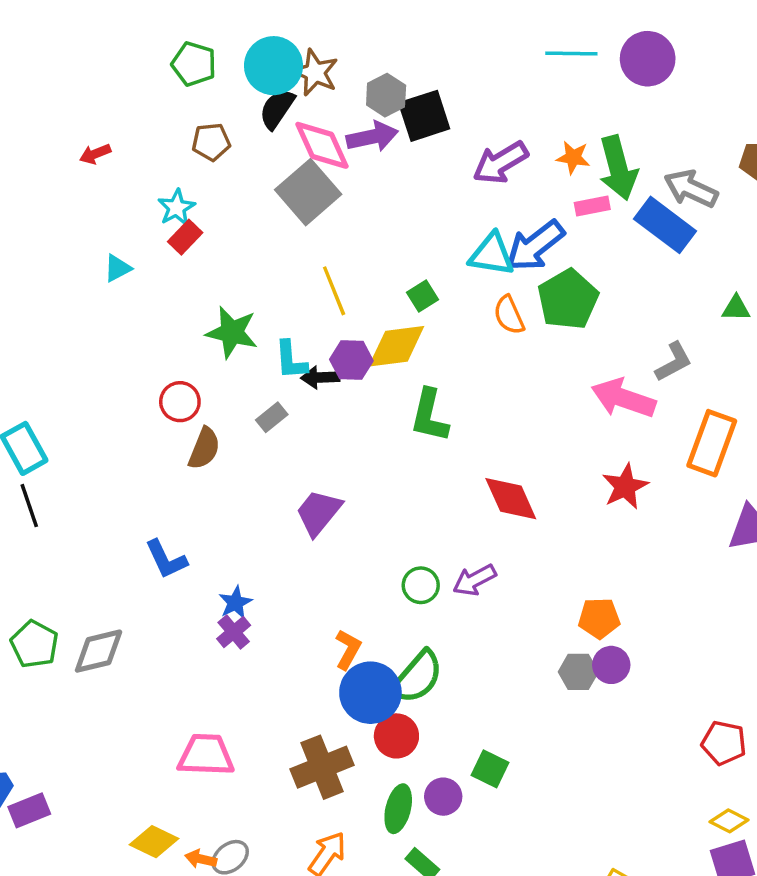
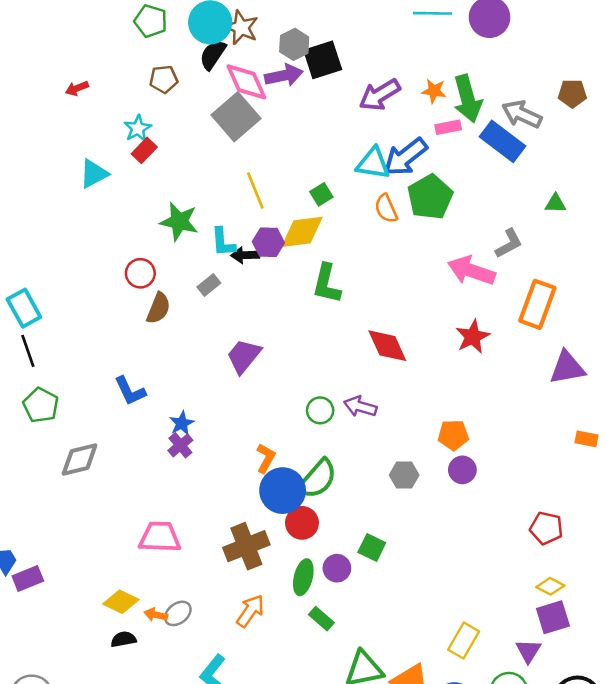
cyan triangle: (118, 268) -> (94, 174), size x1.4
purple arrow: (474, 580) -> (360, 406), turned 44
green pentagon: (34, 644) -> (41, 405), moved
gray hexagon: (578, 672) -> (404, 475), moved

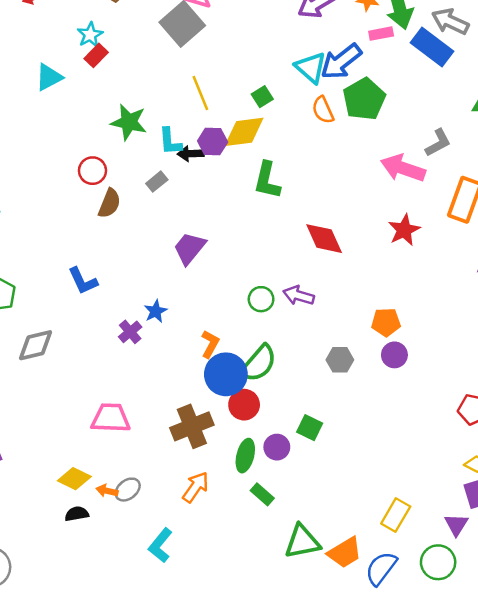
cyan triangle: (373, 163) -> (311, 68), turned 32
blue star: (182, 423) -> (156, 311), moved

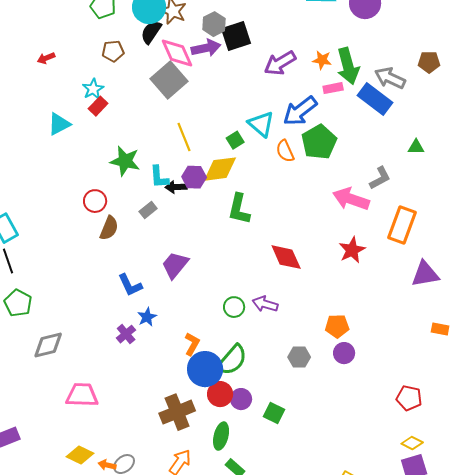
cyan triangle: (311, 68) -> (261, 124), moved
blue L-shape: (83, 281) -> (130, 285), moved
pink trapezoid: (111, 418) -> (82, 395), moved
purple circle: (277, 447) -> (241, 399), moved

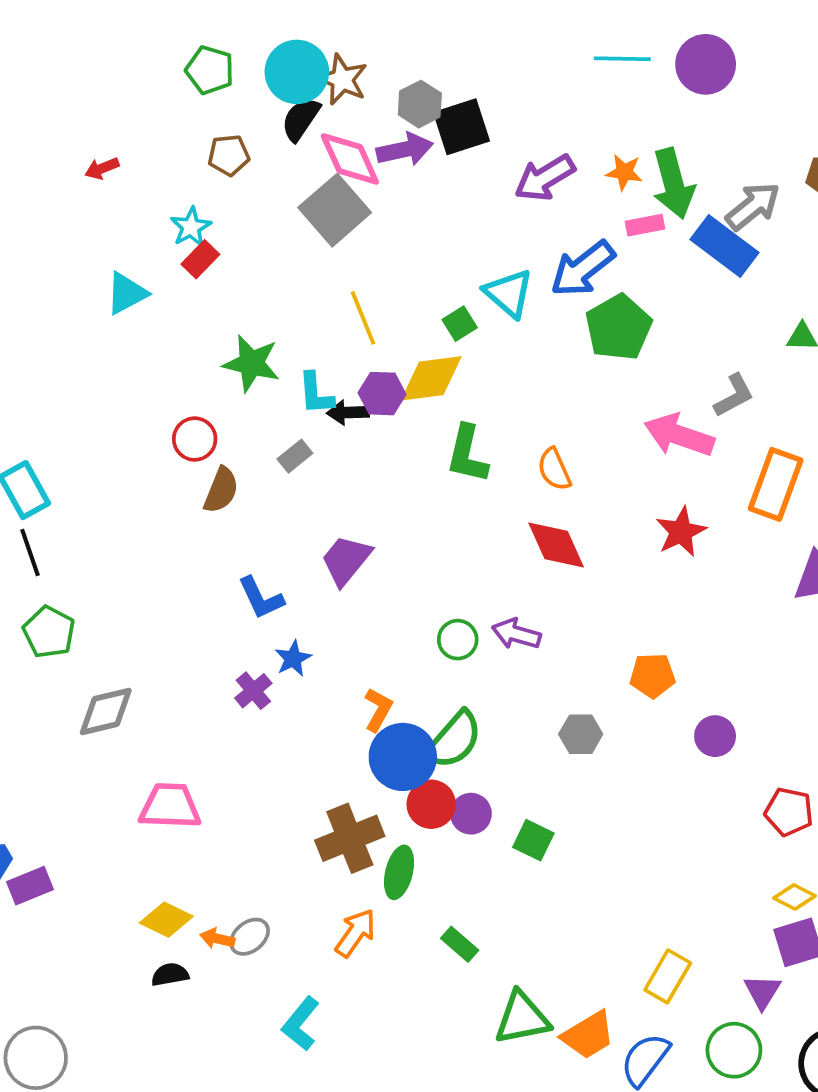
gray arrow: (390, 78) -> (753, 206), turned 116
orange semicircle: (285, 151) -> (554, 469), moved
purple circle: (344, 353) -> (715, 736), moved
green ellipse: (221, 436) -> (399, 872), moved

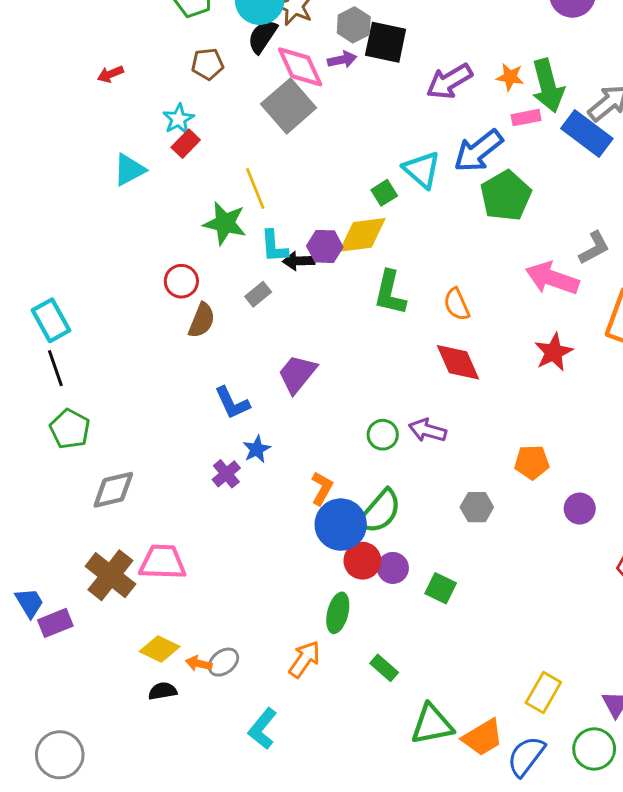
black square: (461, 127) -> (386, 42), turned 30
purple arrow: (405, 149) -> (342, 60), size x0.7
yellow line: (363, 318) -> (255, 189), moved
brown cross: (350, 838) -> (110, 575), moved, turned -30

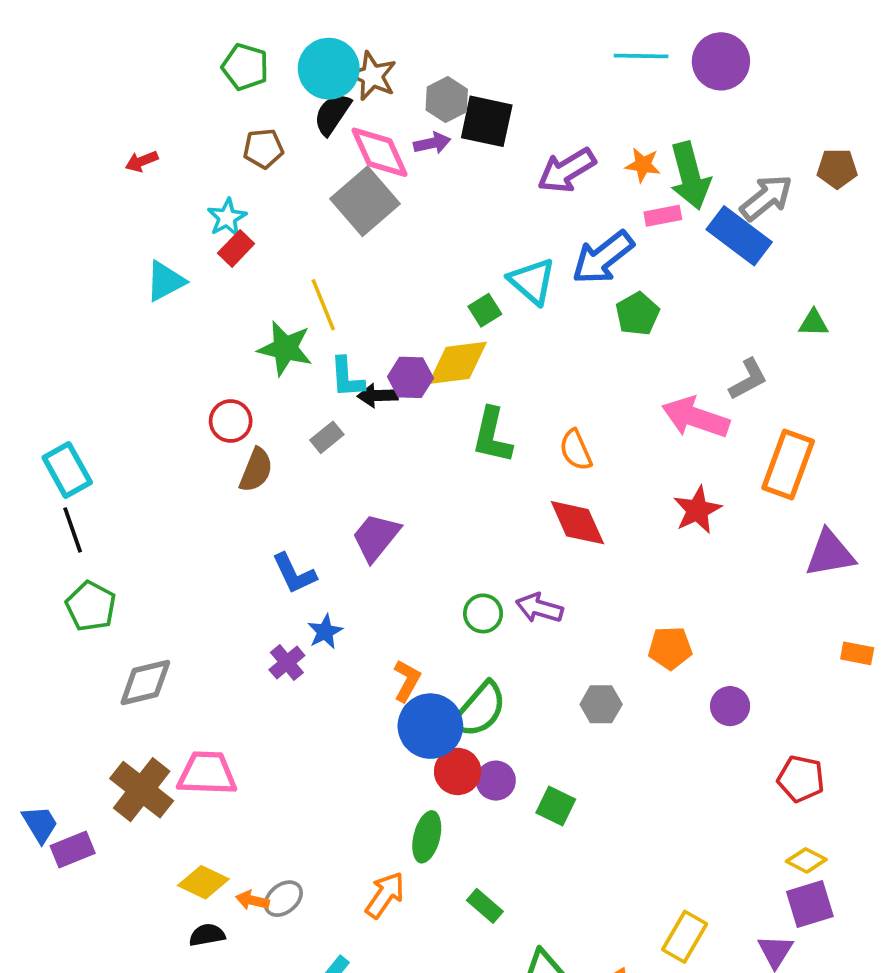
green pentagon: (506, 196) -> (637, 314), size x0.7

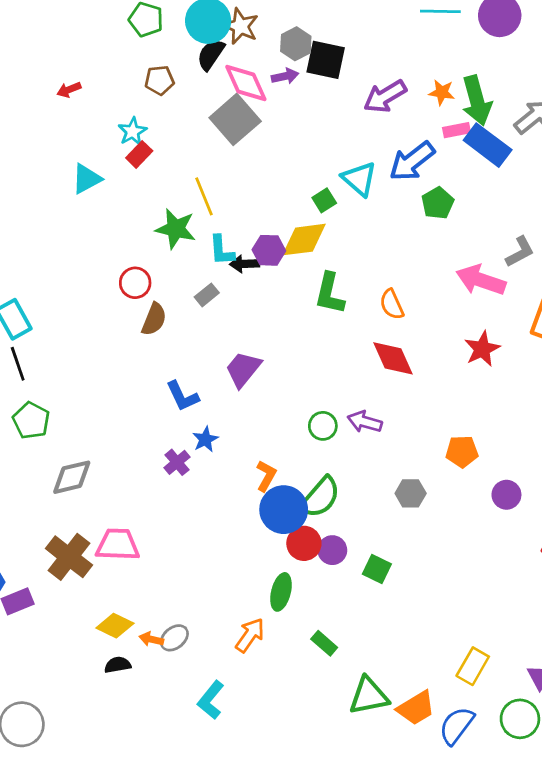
blue rectangle: (739, 236) -> (488, 145), moved

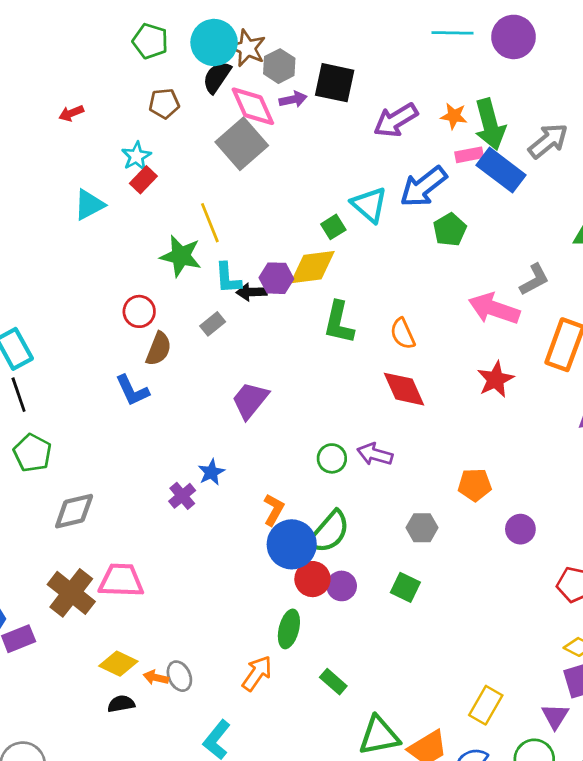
gray hexagon: (296, 44) -> (279, 66), moved
blue L-shape: (182, 396) -> (132, 390), moved
green square: (377, 569) -> (405, 587), moved
gray ellipse: (174, 638) -> (179, 676), turned -76

